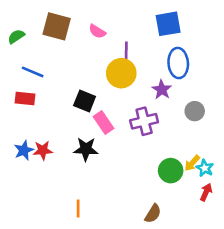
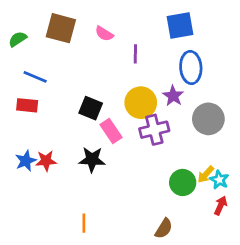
yellow circle: (121, 73) -> (141, 103), moved
gray circle: (195, 111) -> (208, 119), size x1.5

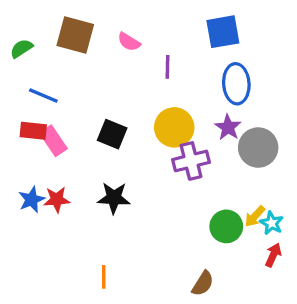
purple star: (173, 96) -> (228, 127), moved
pink rectangle: (111, 131) -> (53, 141), moved

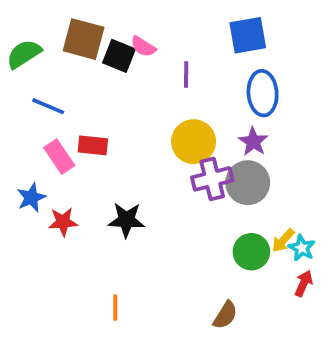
green semicircle: (21, 48) -> (24, 54), size x1.4
red rectangle: (33, 131) -> (93, 145), moved
black square: (112, 134) -> (119, 56), moved
gray circle: (258, 148) -> (248, 183), moved
blue star: (32, 200) -> (31, 198), moved

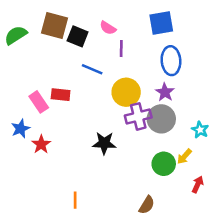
pink semicircle: (143, 47) -> (108, 28), moved
blue line: (48, 106) -> (92, 69), moved
black star: (126, 220) -> (104, 143), moved
red star: (63, 222) -> (41, 144), turned -30
cyan star: (302, 248) -> (200, 130), moved

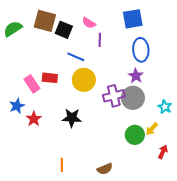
yellow circle: (126, 92) -> (84, 80), moved
black star: (104, 143) -> (72, 118), moved
brown semicircle: (147, 205) -> (105, 169), moved, turned 35

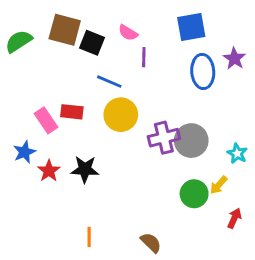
purple star: (136, 76) -> (234, 59), moved
black star: (72, 118) -> (85, 169), moved
brown semicircle: (105, 169) -> (151, 243), turned -112

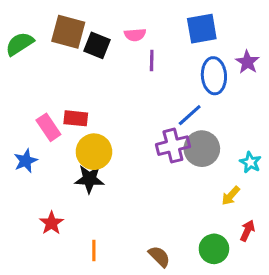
pink semicircle: (128, 33) -> (135, 35), turned -36
blue line: (109, 82) -> (190, 115), moved, turned -65
yellow circle: (121, 115) -> (94, 152), moved
red star: (49, 171) -> (51, 223), moved
green circle: (194, 194) -> (214, 249), moved

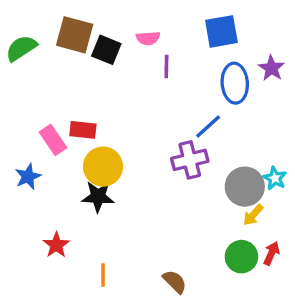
gray circle: (202, 149) -> (245, 187), moved
green circle: (214, 249) -> (241, 257), moved

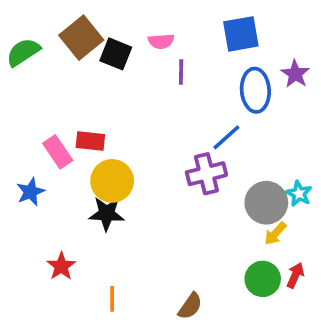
brown square: (75, 35) -> (81, 38), turned 36
brown semicircle: (175, 282) -> (190, 306), turned 80

